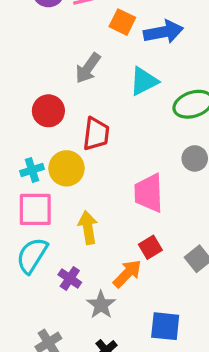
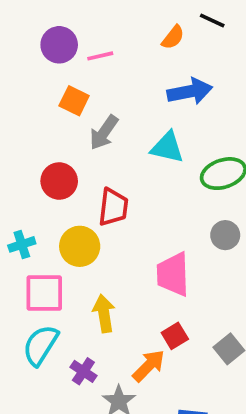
orange square: (122, 22) -> (74, 101), moved
cyan triangle: (144, 81) -> (167, 147), turned 40
cyan cross: (32, 170) -> (22, 244), moved

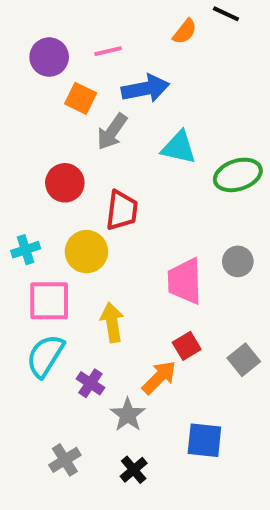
purple circle: (59, 45) -> (49, 57), moved
blue arrow: (190, 91) -> (145, 88), moved
gray circle: (225, 235) -> (238, 261), moved

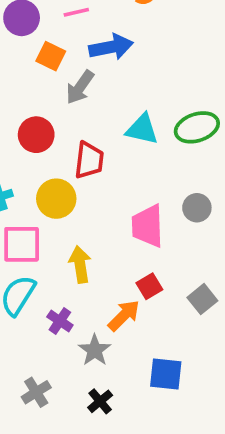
cyan triangle: (179, 147) -> (142, 129), moved

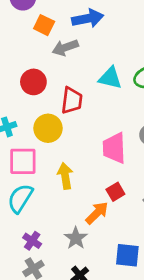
gray arrow: (80, 87) -> (65, 48), turned 35
purple cross: (60, 321) -> (32, 241), moved

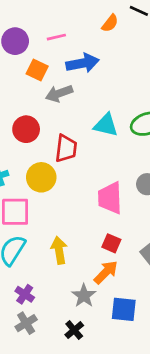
yellow arrow: (65, 176) -> (59, 250), moved
red square: (115, 192) -> (111, 243), turned -36
orange arrow: (97, 213) -> (106, 272), moved
gray star: (76, 238) -> (84, 296), moved

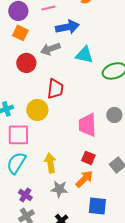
orange square: (37, 70) -> (20, 33), moved
cyan triangle: (106, 125) -> (84, 55), moved
red circle: (26, 129) -> (26, 63), moved
gray star: (84, 296) -> (59, 189), moved, turned -30

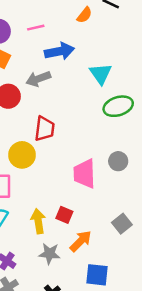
cyan triangle: (84, 55) -> (101, 74), moved, turned 42
red square: (88, 158) -> (64, 215), moved

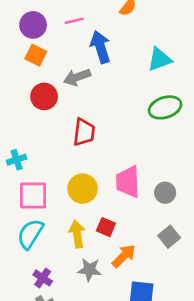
blue arrow: (59, 51) -> (100, 47), turned -96
cyan triangle: (101, 74) -> (160, 59), moved, turned 45
yellow circle: (22, 155) -> (83, 189), moved
gray circle: (118, 161) -> (165, 193), moved

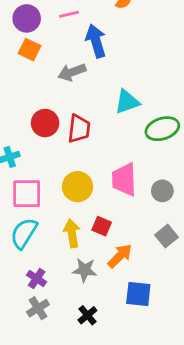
cyan triangle: (160, 59) -> (127, 102), moved
red circle: (44, 96) -> (45, 123), moved
green ellipse: (165, 107) -> (162, 129), moved

